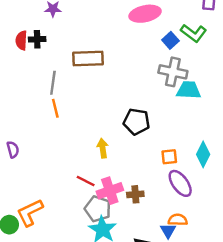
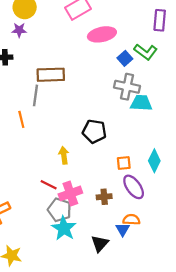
gray line: (53, 83) -> (35, 95), moved
brown cross: (135, 194) -> (104, 197), moved

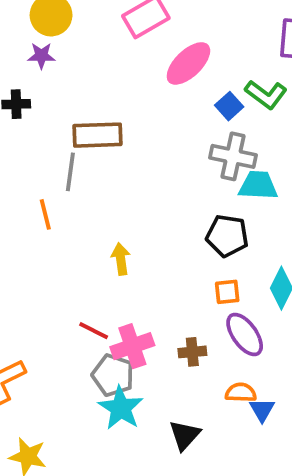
pink ellipse: (102, 34) -> (188, 63), turned -32
black pentagon: (94, 131) -> (227, 236), moved
yellow arrow: (64, 155) -> (121, 259), moved
blue triangle: (123, 229) -> (262, 410), moved

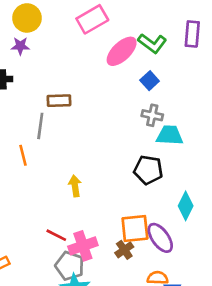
green L-shape: (266, 94) -> (152, 43), moved
brown rectangle: (97, 135) -> (59, 101), size x0.7
gray cross: (233, 156) -> (152, 115), size x0.7
orange square: (227, 292) -> (135, 229), moved, size x1.6
brown cross: (192, 352) -> (124, 250), turned -30

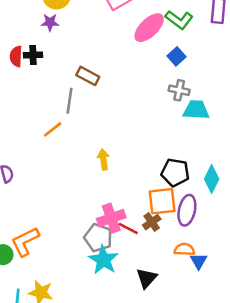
brown rectangle: (59, 101) -> (88, 76), turned 30
orange line: (23, 155) -> (53, 129), turned 66
black pentagon: (148, 170) -> (175, 172), moved
red line: (56, 235) -> (128, 229), moved
purple ellipse: (160, 238) -> (187, 210), turned 48

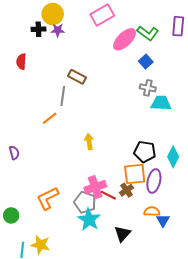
purple star: (50, 22) -> (58, 30), moved
black cross: (33, 55) -> (38, 29), moved
orange L-shape: (25, 242) -> (48, 198), moved

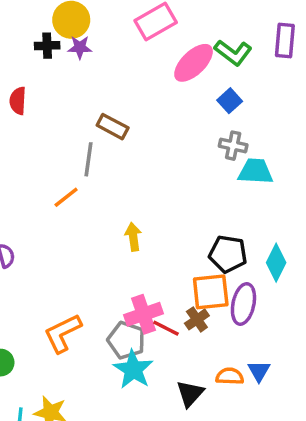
orange semicircle: (152, 211) -> (230, 376), moved

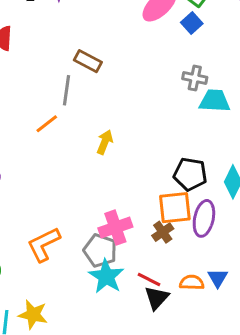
blue square: (230, 101) -> (192, 23), moved
yellow arrow: (133, 237) -> (105, 142), moved, turned 30
red line: (166, 328) -> (149, 279), moved

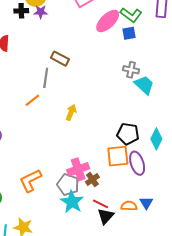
blue square: (192, 23) -> (129, 33), turned 32
cyan trapezoid: (215, 101) -> (144, 85), turned 40
purple ellipse: (204, 218) -> (137, 163), turned -30
brown cross: (163, 232) -> (92, 179), moved

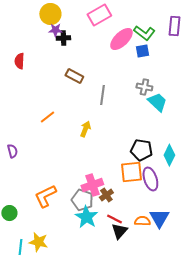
black cross: (21, 11) -> (63, 38), moved
gray line: (46, 78) -> (102, 95), moved
blue triangle: (146, 203) -> (159, 218), size x1.5

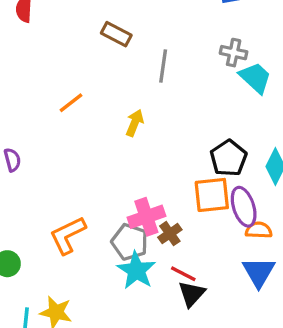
black pentagon: (141, 150) -> (229, 158), turned 30
orange semicircle: (142, 221) -> (259, 230), moved

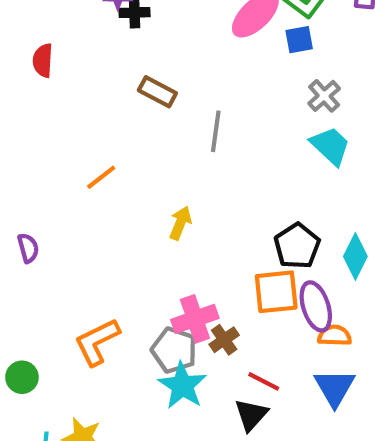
gray cross: (234, 53) -> (324, 96), moved, turned 36
yellow arrow: (135, 123) -> (180, 223), moved
red line: (183, 274) -> (264, 381), moved

